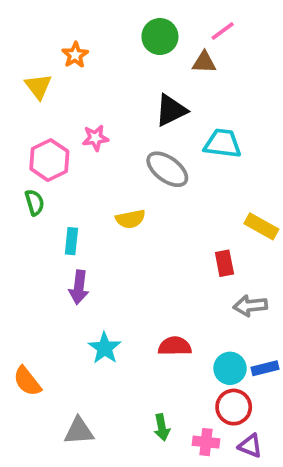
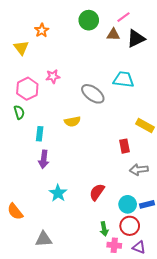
black triangle: (171, 110) -> (136, 39), moved
red semicircle: (175, 346) -> (97, 192), turned -54
green arrow: (162, 427) -> (104, 229), moved

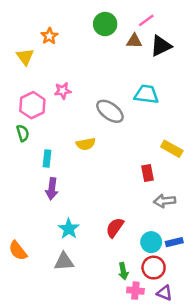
gray triangle: (44, 239) -> (64, 262), moved

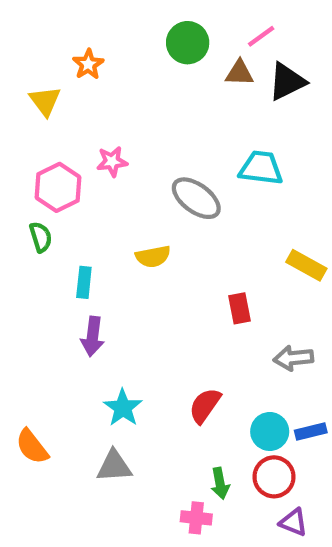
red rectangle: (148, 173) -> (239, 308), moved
pink cross: (135, 291) -> (196, 518), moved

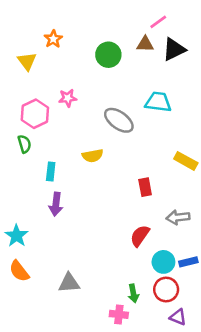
green circle: (188, 43) -> (108, 55), moved
red semicircle: (205, 406) -> (140, 236), moved
cyan star: (123, 408) -> (17, 236), moved

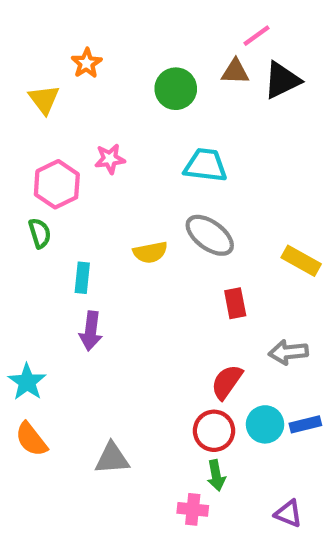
cyan trapezoid: (158, 102) -> (205, 165), moved
gray ellipse: (119, 120) -> (210, 235), moved
red circle: (166, 289) -> (214, 431), moved

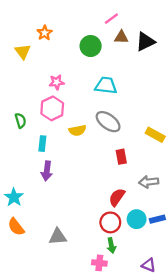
pink line: (256, 36) -> (111, 19), moved
pink hexagon: (57, 184) -> (52, 108), moved

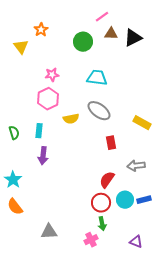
green semicircle: (20, 121) -> (14, 133), moved
gray triangle: (58, 237) -> (49, 232), moved
pink cross: (99, 263) -> (91, 240), turned -32

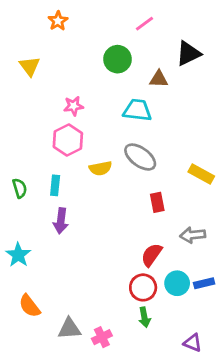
orange star: (41, 30) -> (58, 21), moved
brown triangle: (111, 34) -> (159, 79), moved
orange semicircle: (15, 207) -> (30, 306), moved
pink cross: (91, 240) -> (102, 337), moved

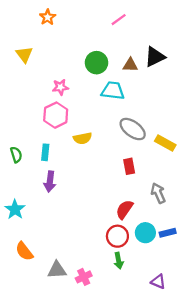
black triangle: (188, 53) -> (155, 57), moved
green circle: (118, 59) -> (96, 63), moved
gray ellipse: (140, 157) -> (133, 129), moved
gray arrow: (193, 235) -> (158, 193), turned 72

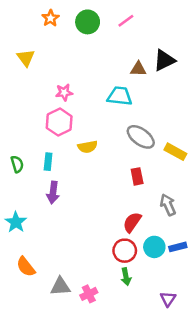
green circle: (96, 63) -> (88, 22), moved
purple triangle: (158, 282) -> (168, 299), turned 42

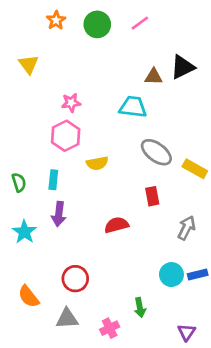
gray arrow: (168, 205) -> (187, 228), turned 50
cyan star: (16, 222) -> (24, 232), moved
red semicircle: (132, 222) -> (116, 225), moved, turned 40
red circle: (125, 251) -> (75, 279), moved
pink cross: (89, 294) -> (110, 328), moved

